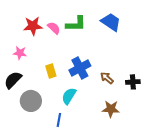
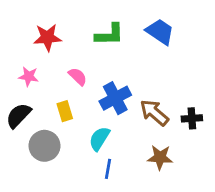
pink semicircle: (54, 28) -> (78, 76), moved
yellow rectangle: (51, 71) -> (65, 111), moved
brown arrow: (107, 78) -> (154, 113), size x1.5
blue line: (59, 120) -> (108, 169), moved

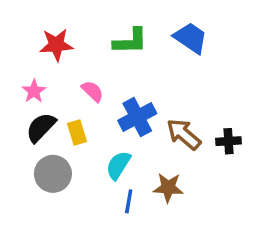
pink star: (29, 76) -> (34, 91), turned 30
black semicircle: (19, 115) -> (41, 127), moved
brown star: (160, 157) -> (168, 188), moved

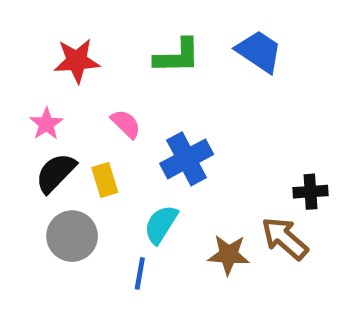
brown arrow: (184, 134) -> (285, 238), moved
blue line: (129, 201) -> (140, 273), moved

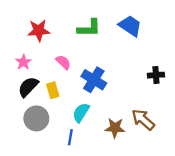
blue cross: (187, 159) -> (94, 80), turned -30
black cross: (310, 192) -> (156, 75), moved

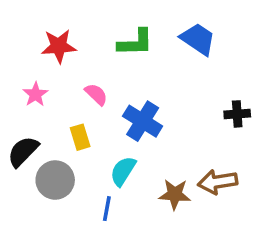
black semicircle: (28, 87) -> (23, 151), moved
brown arrow: (143, 120) -> (218, 182), turned -50

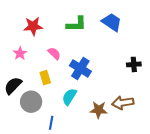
blue line: (107, 209) -> (51, 123), moved

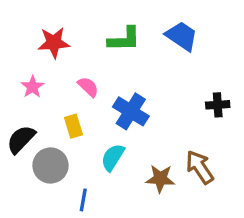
brown arrow: (123, 103) -> (200, 167), turned 65

